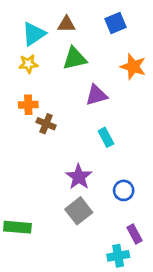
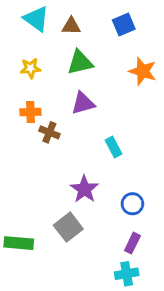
cyan triangle: (34, 34) -> (36, 19), moved, turned -50
purple triangle: (96, 95) -> (83, 103), moved
gray square: (79, 211) -> (68, 227), moved
purple rectangle: (135, 234) -> (132, 243), moved, turned 54

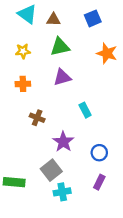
brown cross: (49, 132) -> (37, 118), moved
cyan cross: (127, 274) -> (62, 192), moved

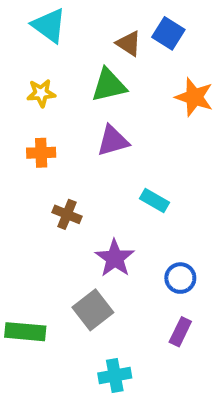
blue square: (93, 18) -> (168, 33), turned -35
brown triangle: (53, 20) -> (129, 43), moved, turned 32
cyan rectangle: (85, 110) -> (154, 200), turned -32
cyan cross: (62, 192) -> (115, 375), moved

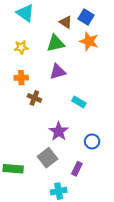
orange star: (194, 97) -> (89, 41), moved
brown cross: (67, 214) -> (34, 98), moved
purple rectangle: (180, 332) -> (77, 169), moved

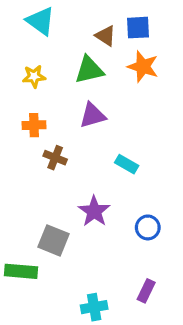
blue square: (86, 17) -> (138, 28), turned -35
gray square: (48, 158) -> (54, 240), moved, turned -30
purple rectangle: (77, 169) -> (146, 291), moved

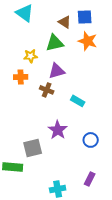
yellow star: (34, 76) -> (31, 56), moved
brown cross: (55, 158) -> (47, 90), moved
gray square: (54, 240) -> (33, 148), turned -36

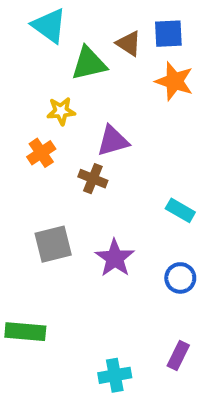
green triangle: (55, 43) -> (89, 63), moved
orange cross: (21, 77) -> (41, 153), turned -32
cyan rectangle: (78, 101) -> (180, 210), moved
gray square: (33, 148) -> (53, 244), moved

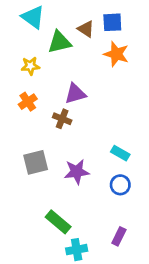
yellow star: (61, 111) -> (30, 66), moved
cyan rectangle: (180, 210) -> (120, 153), moved
purple star: (115, 258) -> (77, 172), turned 30
green rectangle: (25, 332) -> (58, 222), moved, turned 35

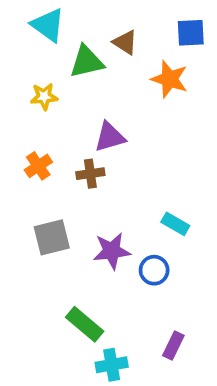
blue square: (112, 22) -> (191, 33), moved
orange cross: (28, 102) -> (38, 166), moved
brown cross: (62, 119) -> (90, 174), turned -30
blue circle: (120, 185) -> (154, 270), moved

